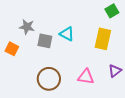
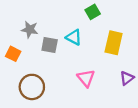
green square: (112, 11) -> (93, 12), moved
pink triangle: (86, 77) -> (86, 78), moved, turned 42
brown circle: (49, 79) -> (32, 87), moved

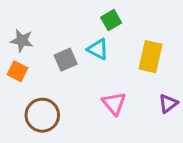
green square: (93, 12) -> (111, 20), moved
gray star: (30, 30) -> (22, 41), moved
gray square: (50, 45) -> (66, 60), turned -35

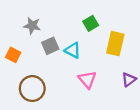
green square: (111, 20) -> (91, 23), moved
gray star: (22, 41) -> (32, 26), moved
cyan triangle: (98, 49) -> (73, 50), moved

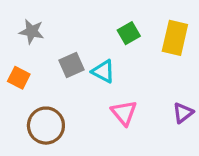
gray star: (32, 26) -> (32, 32), moved
yellow rectangle: (115, 44) -> (175, 38), moved

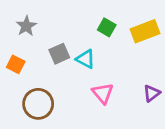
gray star: (32, 32) -> (26, 26), turned 30
green square: (129, 33) -> (107, 27), turned -30
yellow rectangle: (175, 38) -> (145, 31), turned 56

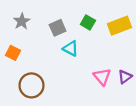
gray square: (59, 54) -> (58, 28), moved
pink triangle: (103, 93) -> (102, 77), moved

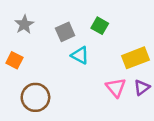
yellow rectangle: (119, 26) -> (136, 58), moved

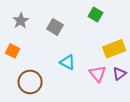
green square: (100, 26) -> (95, 15), moved
gray square: (65, 32) -> (55, 27), turned -35
cyan triangle: (80, 55) -> (67, 62), moved

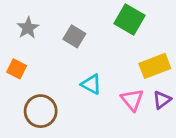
green square: (95, 15) -> (129, 19), size x1.5

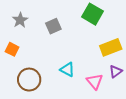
gray square: (74, 36) -> (53, 26), turned 35
cyan triangle: (91, 84) -> (67, 69), moved
pink triangle: (132, 100) -> (95, 82), moved

